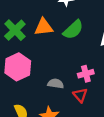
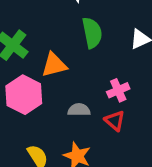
orange triangle: (44, 27) -> (54, 65), moved
green semicircle: (73, 30) -> (92, 33), turned -50

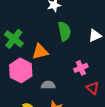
gray semicircle: (79, 110) -> (48, 85), moved
red triangle: (115, 121) -> (93, 88), moved

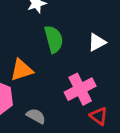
pink cross: (81, 68) -> (80, 89), size x1.5
gray semicircle: (48, 85) -> (36, 116), turned 32

